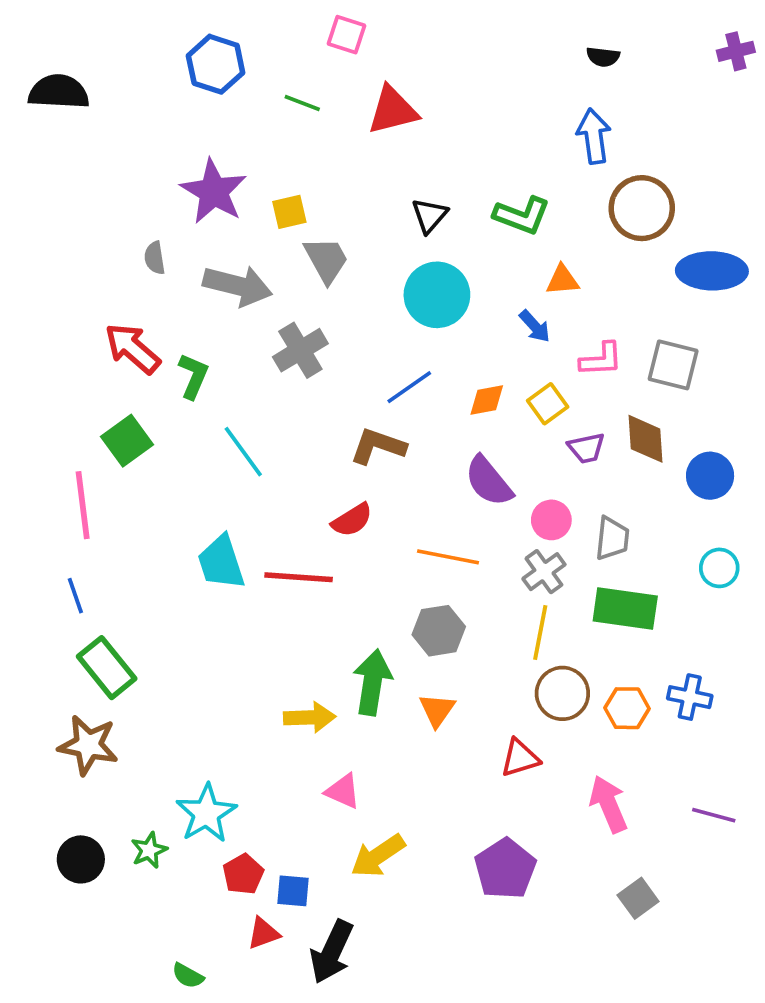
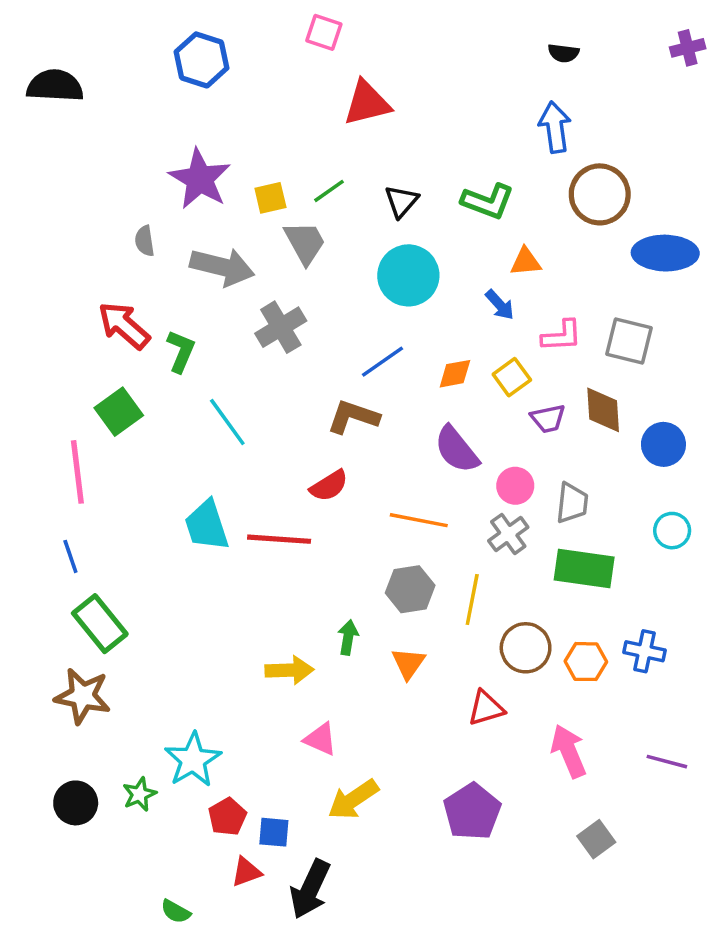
green line: (302, 103) -> (329, 191), moved, turned -56
yellow line: (540, 633) -> (472, 600), moved
green arrow: (372, 682) -> (348, 637), size x0.6

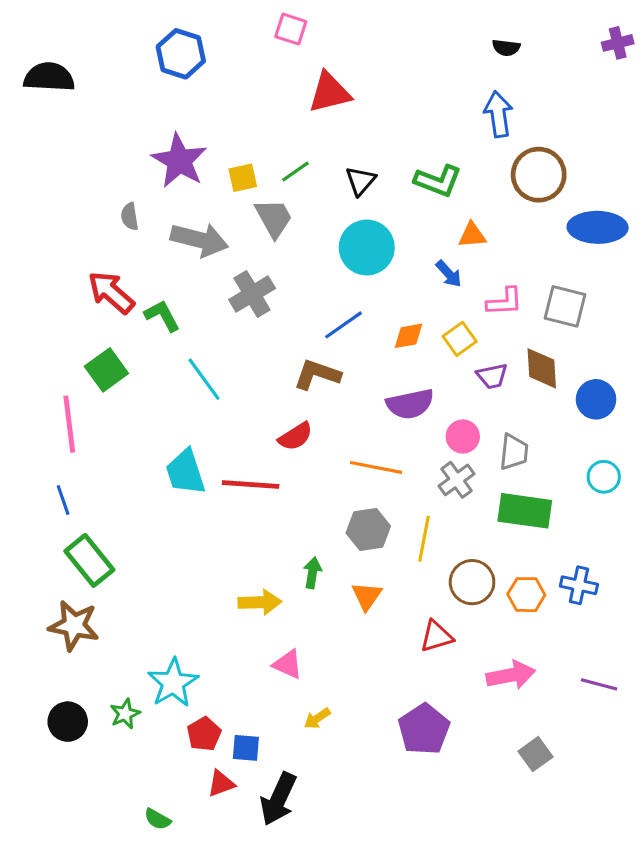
green L-shape: (181, 351) -> (162, 316), turned -51
purple semicircle: (457, 450) -> (410, 404), turned -63
pink arrow: (569, 751) -> (511, 675), turned 102
yellow arrow: (353, 799) -> (317, 718), size x0.6

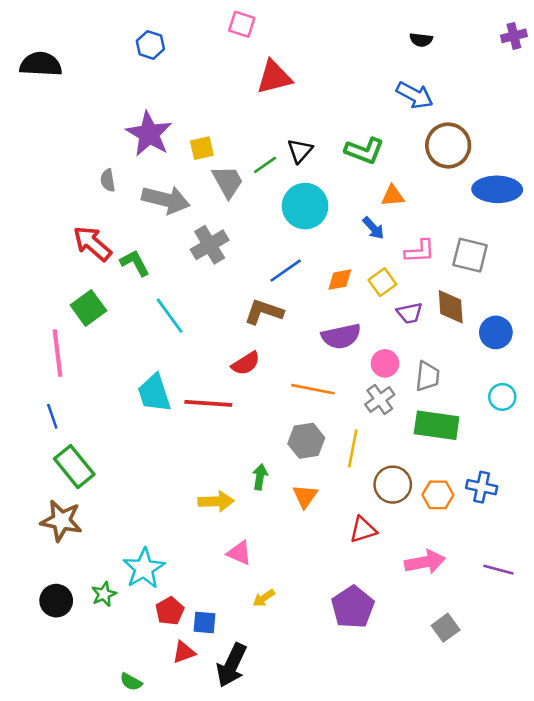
blue hexagon: (181, 54) -> (150, 45), size x0.7
blue arrow: (498, 114) -> (415, 95), turned 126
green line: (295, 172) -> (265, 165), moved

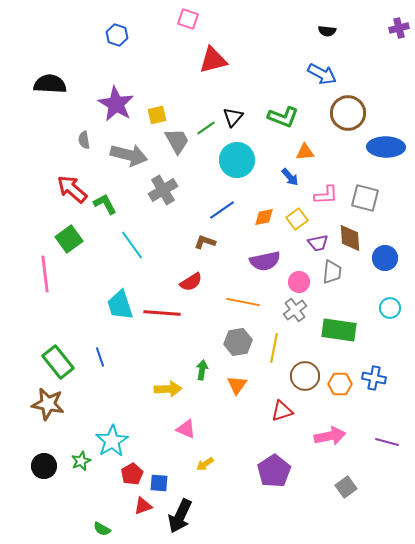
black semicircle: (41, 64) -> (50, 84), moved
brown L-shape: (264, 312) -> (205, 242), size x0.7
gray trapezoid: (428, 376) -> (332, 272), moved
blue line: (52, 416) -> (100, 357), moved

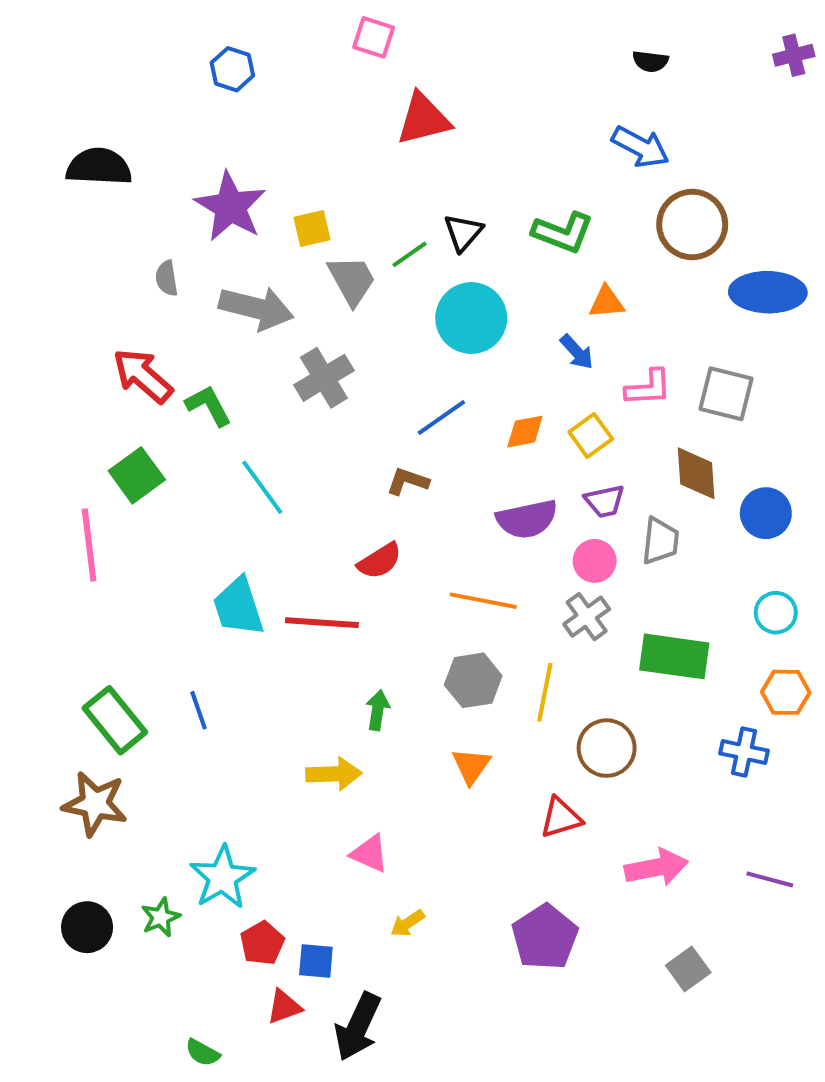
purple trapezoid: (318, 243) -> (605, 501), moved
green arrow: (202, 370) -> (378, 710), moved
orange hexagon: (340, 384) -> (786, 692), moved

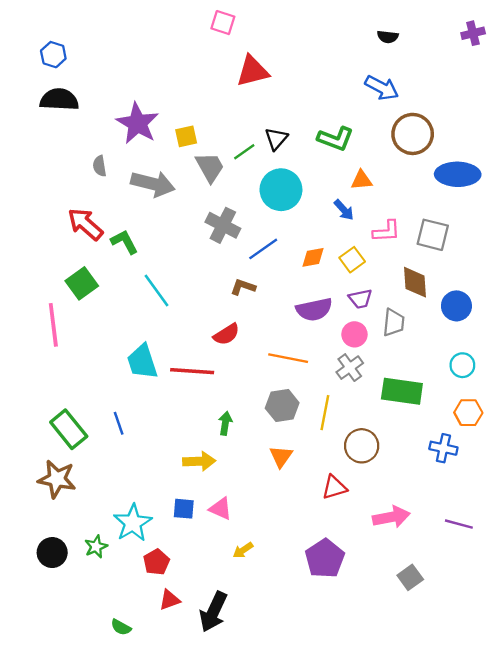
blue hexagon: (232, 69) -> (53, 55), moved
gray cross: (324, 378) -> (223, 225), moved, turned -32
blue square: (316, 961) -> (184, 509), moved

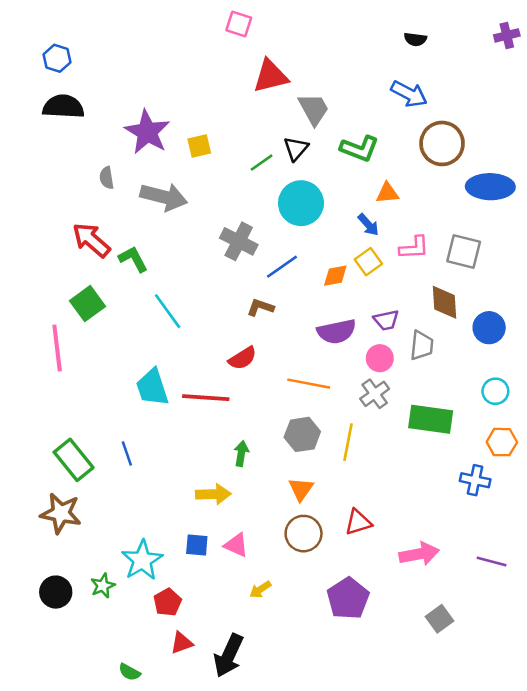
gray trapezoid: (210, 167) -> (314, 109), moved
yellow square: (352, 260) -> (368, 262), moved
brown circle: (362, 446) -> (304, 534), moved

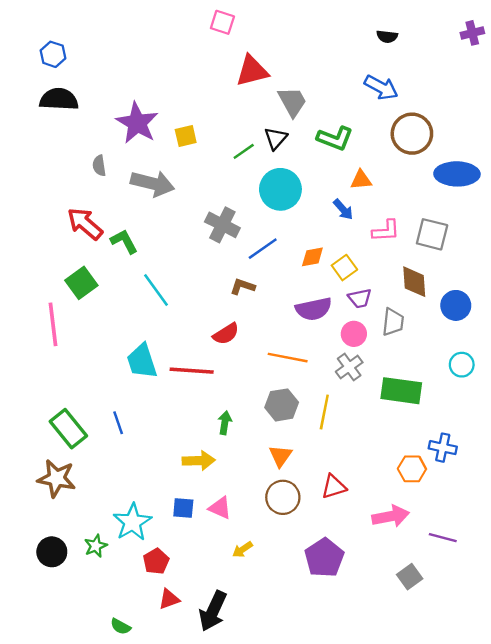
yellow square: (368, 262) -> (344, 268), moved
orange hexagon: (502, 442) -> (412, 469), moved
purple line: (492, 562) -> (443, 538), moved

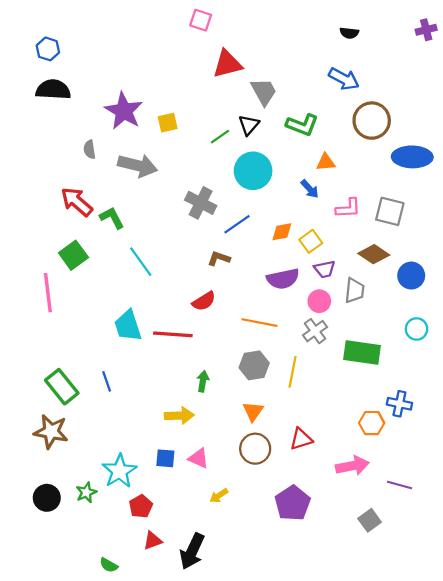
brown diamond: (414, 282) -> (374, 254), turned -52

